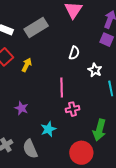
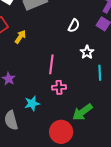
white semicircle: (74, 53) -> (74, 26), moved
green arrow: (99, 130) -> (82, 112), turned 30

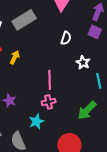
pink cross: (59, 87) -> (49, 102), moved
green arrow: (82, 112) -> (87, 110), moved

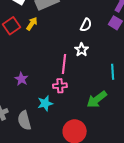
yellow arrow: (15, 57) -> (32, 24), moved
white star: (83, 62) -> (82, 50), moved

